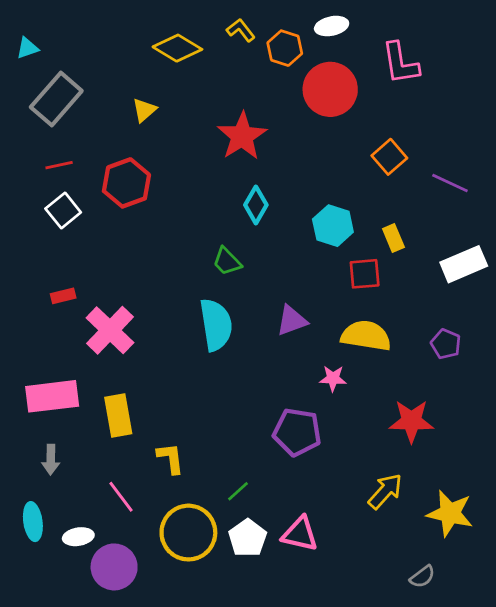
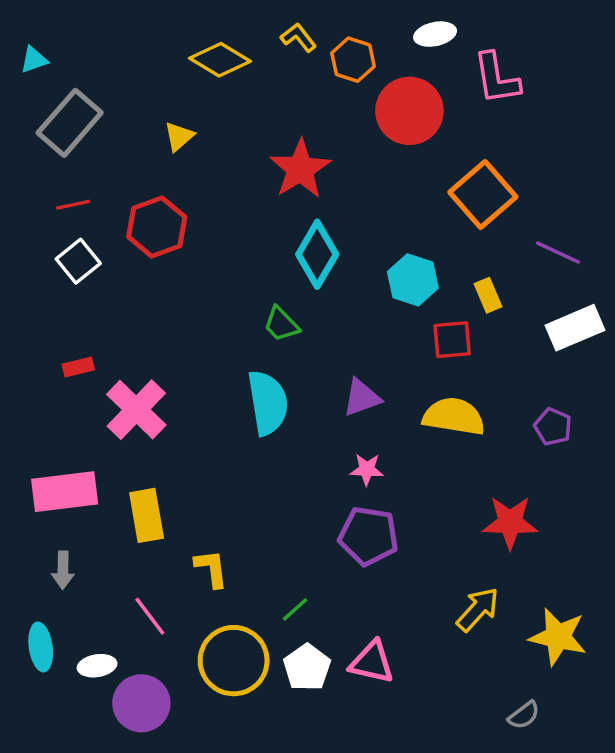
white ellipse: (332, 26) -> (435, 34), moved
orange square: (389, 157) -> (483, 195), size x1.5
purple line: (450, 183) -> (558, 253), moved
cyan diamond: (256, 205) -> (317, 254), size x1.4
pink star: (333, 378) -> (367, 469), moved

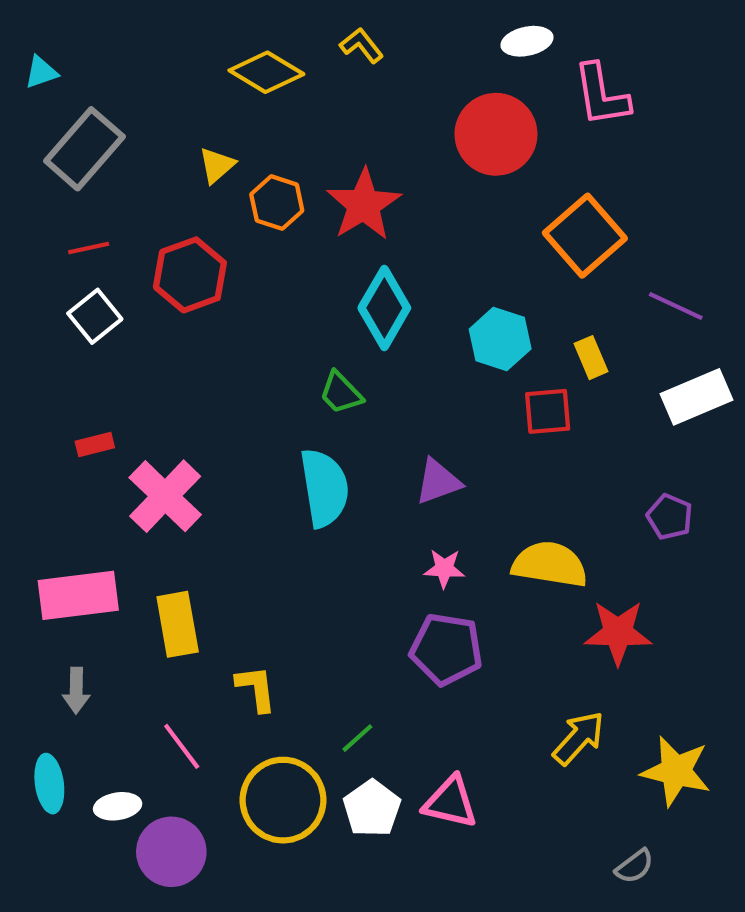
orange hexagon: (353, 60) -> (277, 203), moved
yellow semicircle: (454, 416) -> (550, 564), moved

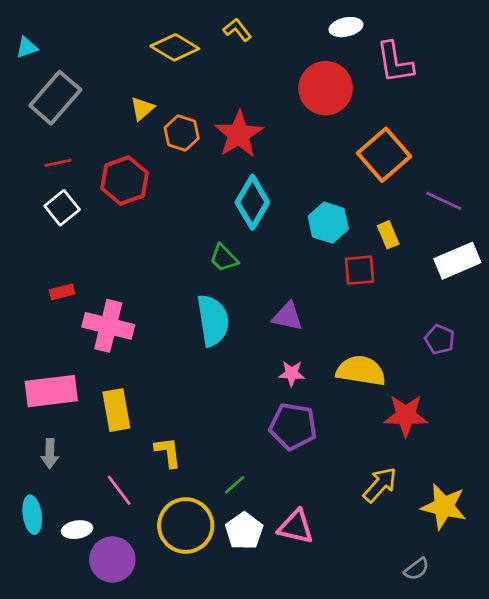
purple triangle: (438, 482) -> (288, 316), turned 32
pink cross: (165, 496) -> (108, 326), turned -30

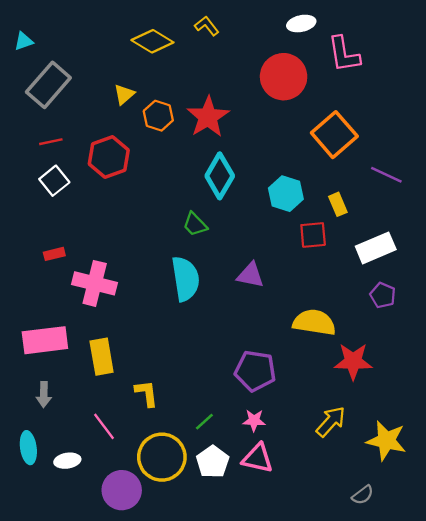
white rectangle: (457, 261) -> (376, 248), moved
pink star: (292, 373) -> (254, 420), moved
purple circle: (112, 559) -> (122, 490), moved

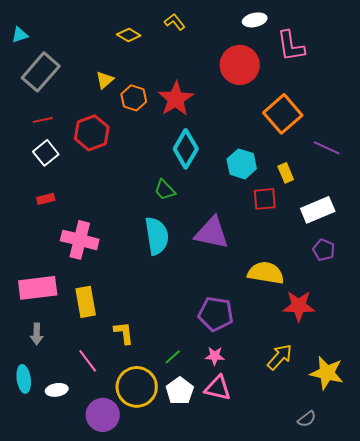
yellow diamond: (152, 41) -> (129, 35), size x0.7
red rectangle: (54, 254) -> (46, 199), moved
purple triangle: (250, 275) -> (212, 233), size x1.5

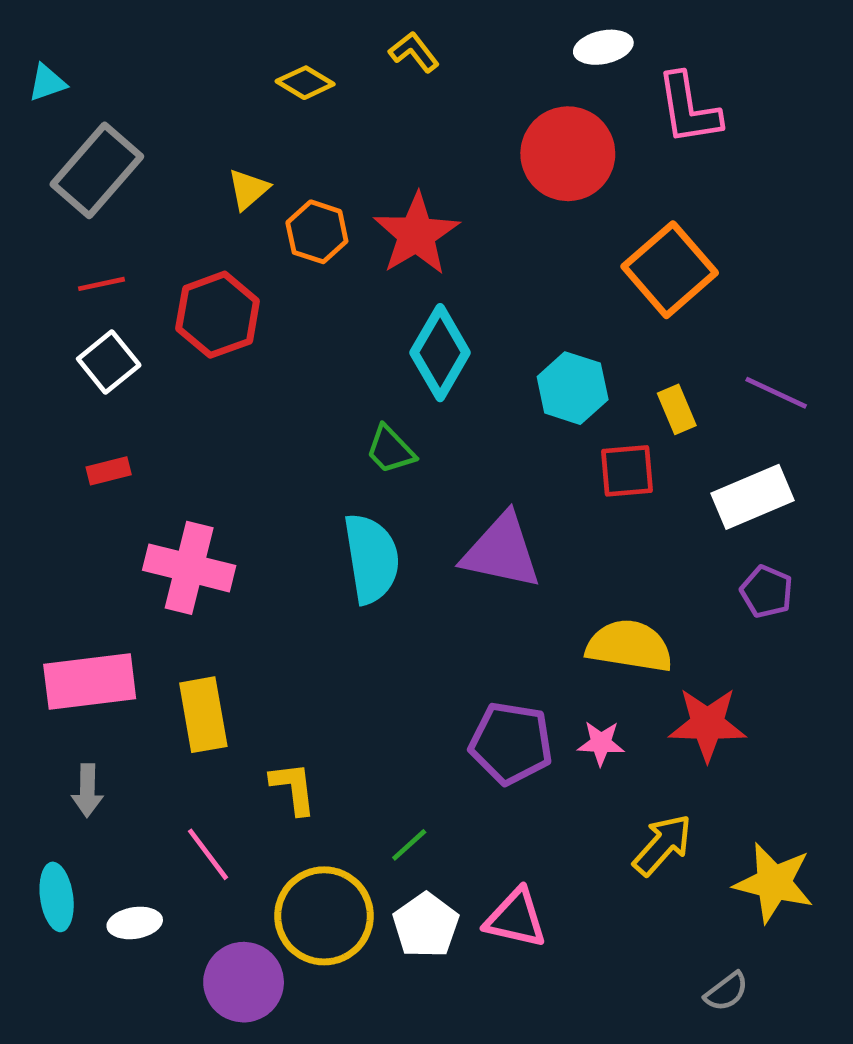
purple line: (327, 148) -> (776, 393), moved
pink star: (215, 356) -> (601, 743), moved

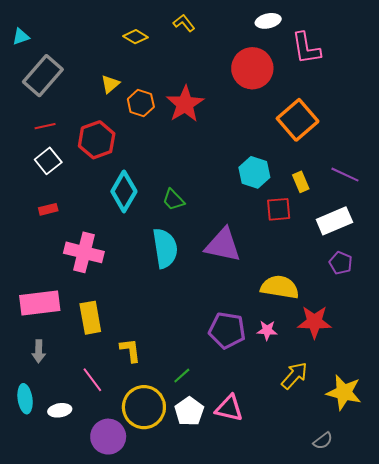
cyan diamond: (440, 353) -> (124, 191), moved

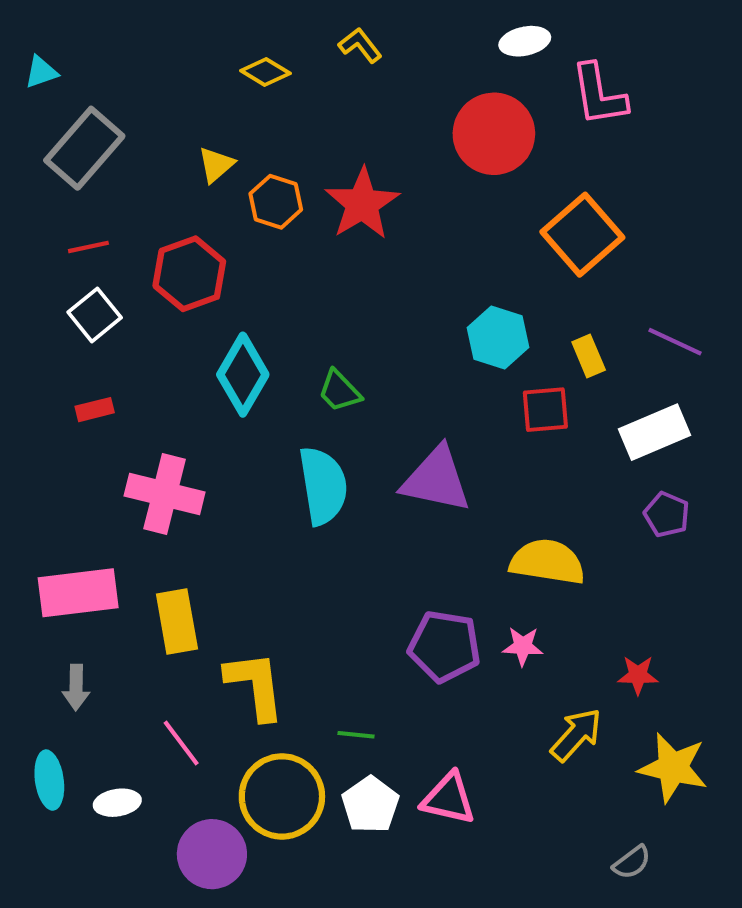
red star: (314, 322) -> (638, 675), moved, size x0.6
yellow L-shape: (130, 350) -> (255, 685), size x1.5
green line: (182, 376) -> (356, 735), turned 48

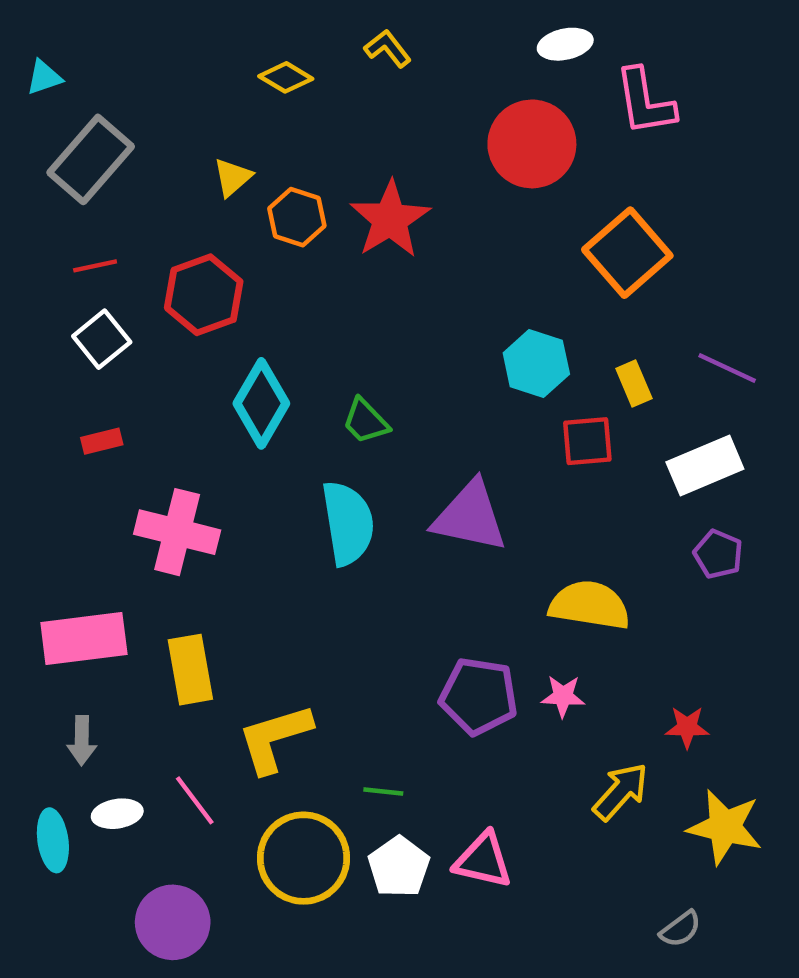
yellow L-shape: (255, 685) -> (275, 738), turned -100
white ellipse: (117, 803) -> (117, 814), moved
purple circle: (212, 854) -> (173, 922), moved

